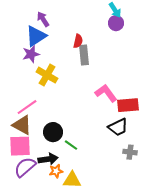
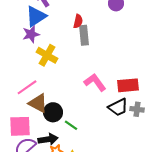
pink L-shape: (106, 93) -> (95, 82), moved
brown triangle: (22, 125) -> (38, 103), moved
gray cross: (130, 152) -> (137, 109), moved

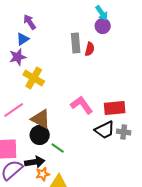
blue triangle: (36, 16) -> (23, 39), size x0.6
red semicircle: (78, 21) -> (90, 49), moved
gray rectangle: (84, 35) -> (76, 43), moved
brown triangle: (38, 103) -> (41, 119), moved

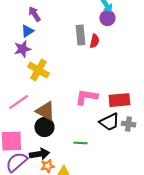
pink L-shape: (82, 105) -> (86, 97), turned -45
green line: (58, 148) -> (80, 143), moved, turned -32

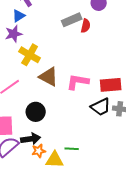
gray rectangle: (80, 35) -> (72, 20), turned 72
brown triangle: (45, 111) -> (49, 77), moved
green line: (80, 143) -> (72, 149), moved

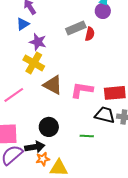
purple star: (14, 34) -> (38, 42), moved, turned 30
black trapezoid: (101, 107) -> (105, 115), turned -140
black circle: (36, 112) -> (49, 127), moved
green line: (72, 149) -> (87, 136), moved

